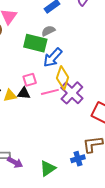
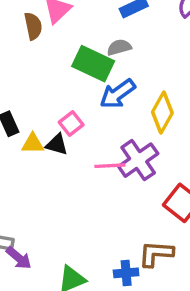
yellow diamond: (63, 78) -> (162, 112), moved
pink square: (30, 80) -> (71, 123), turned -32
pink line: (50, 92) -> (110, 166), moved

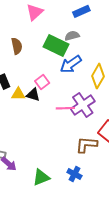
brown semicircle: (33, 26) -> (17, 46), moved
brown L-shape: (156, 254) -> (86, 145), moved
blue cross: (126, 273) -> (74, 174), turned 32

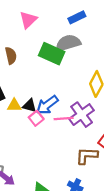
gray semicircle: (72, 36) -> (68, 43), size x1.6
blue arrow: (71, 64) -> (47, 105), moved
pink square: (42, 82) -> (36, 118), moved

